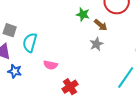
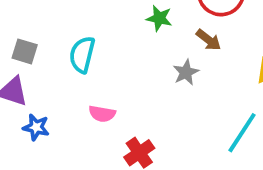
brown arrow: (101, 25) -> (209, 40), moved
cyan semicircle: (30, 43) -> (82, 55), moved

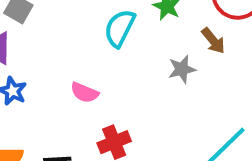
cyan semicircle: (82, 55) -> (120, 28), moved

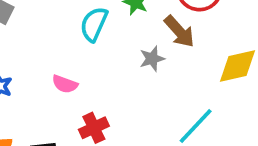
brown arrow: (213, 41) -> (179, 31), size x1.4

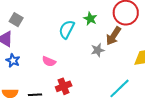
brown arrow: (179, 31) -> (113, 36), turned 72

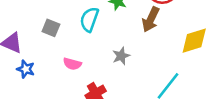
gray square: (16, 20) -> (51, 28), moved
gray star: (98, 50) -> (121, 56), moved

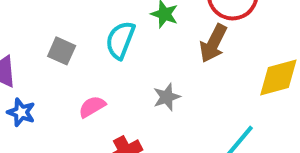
pink semicircle: (72, 64) -> (92, 107), turned 132

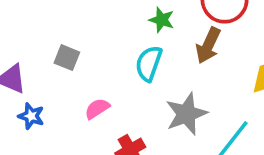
cyan semicircle: (120, 40) -> (149, 63), moved
gray star: (167, 97) -> (186, 114), moved, size x1.6

